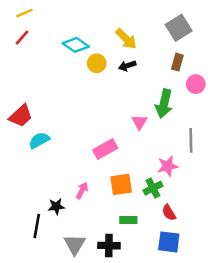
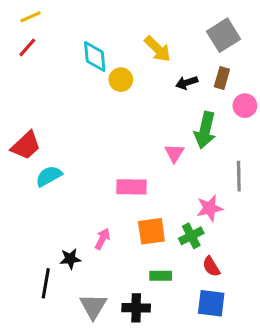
cyan diamond: (76, 45) -> (95, 57), turned 50
black arrow: (127, 66) -> (187, 83), moved
pink rectangle: (105, 149) -> (132, 187), turned 30

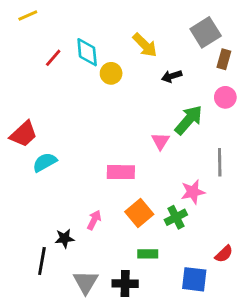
red line: (27, 47) -> (53, 58), moved
brown rectangle: (222, 78) -> (224, 59), moved
green arrow: (205, 130) -> (189, 120), turned -152
orange square: (151, 231) -> (139, 213), turned -32
red semicircle: (211, 266) -> (224, 254), moved, turned -102

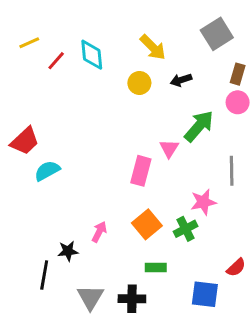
yellow line: (28, 16) -> (29, 43), moved
brown rectangle: (224, 59) -> (238, 74), moved
yellow circle: (111, 73) -> (139, 83), moved
pink rectangle: (121, 172) -> (141, 171), moved, turned -76

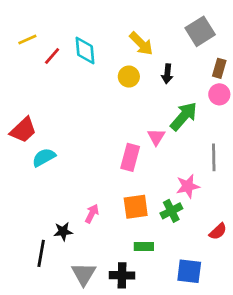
black arrow: (181, 80) -> (167, 74), turned -66
orange square: (147, 224) -> (136, 207), turned 32
red semicircle: (236, 267) -> (218, 231), moved

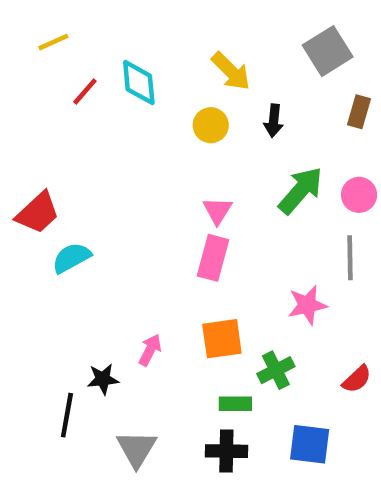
yellow line: (27, 40) -> (53, 42), moved
pink circle: (219, 94) -> (359, 195), moved
pink triangle: (156, 137) -> (217, 211), moved
green cross: (171, 211) -> (276, 370), moved
black cross: (122, 275) -> (226, 451), moved

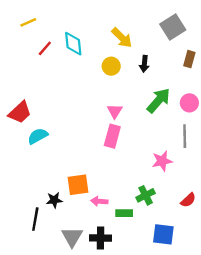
orange square: (222, 339) -> (78, 185), moved
pink arrow: (150, 350) -> (99, 201), moved, turned -112
black cross: (226, 451) -> (100, 238), moved

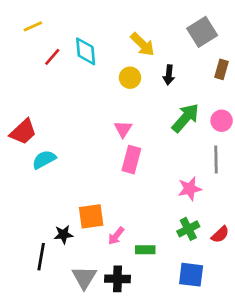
pink triangle: (115, 111) -> (123, 129), moved
green cross: (146, 195) -> (188, 229), moved
pink arrow: (99, 201) -> (116, 236), turned -56

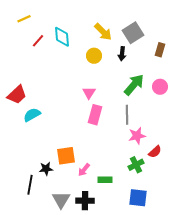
gray square: (202, 32) -> (133, 33), moved
gray line: (216, 160) -> (127, 115), moved
red semicircle: (220, 234) -> (155, 152), moved

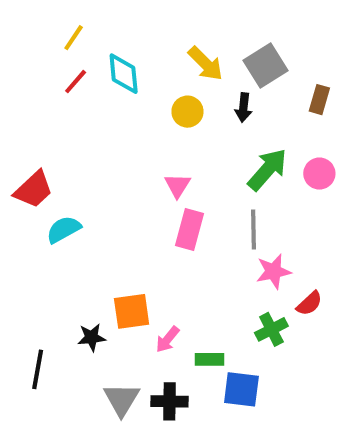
yellow line: (24, 19) -> (74, 38), moved, turned -32
black line: (30, 185) -> (38, 369), moved
blue square: (138, 198) -> (241, 389), moved

